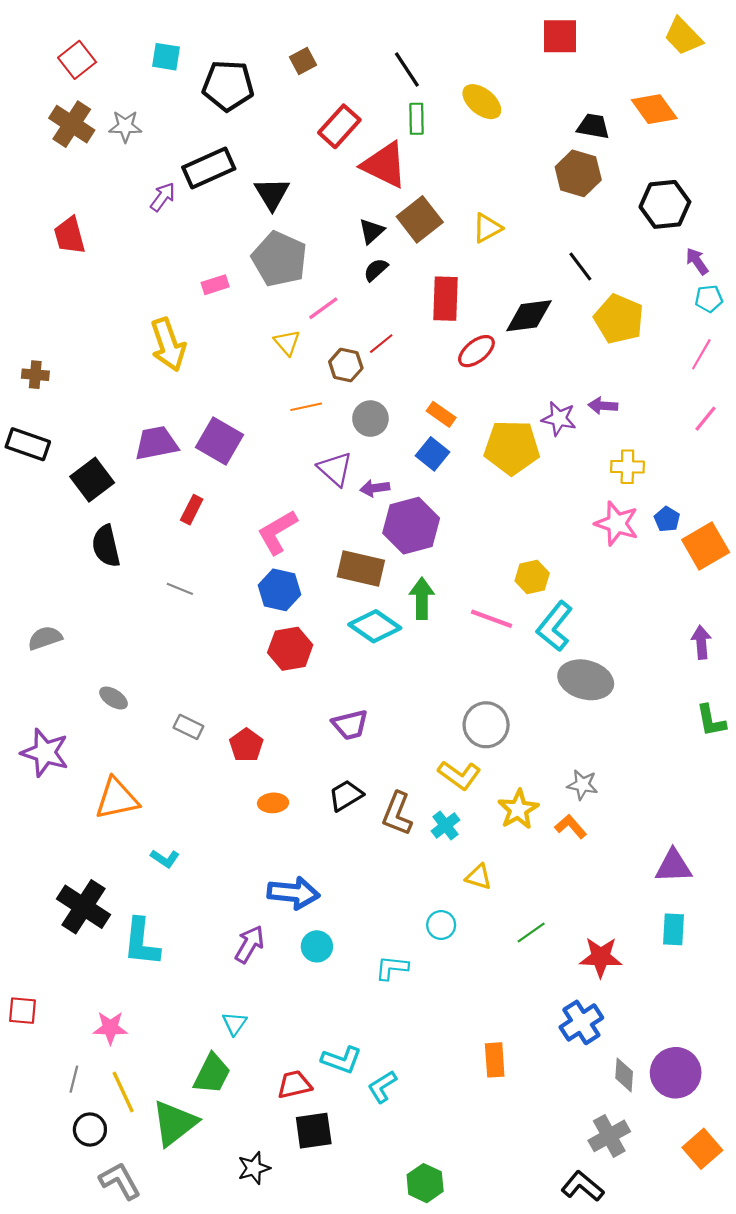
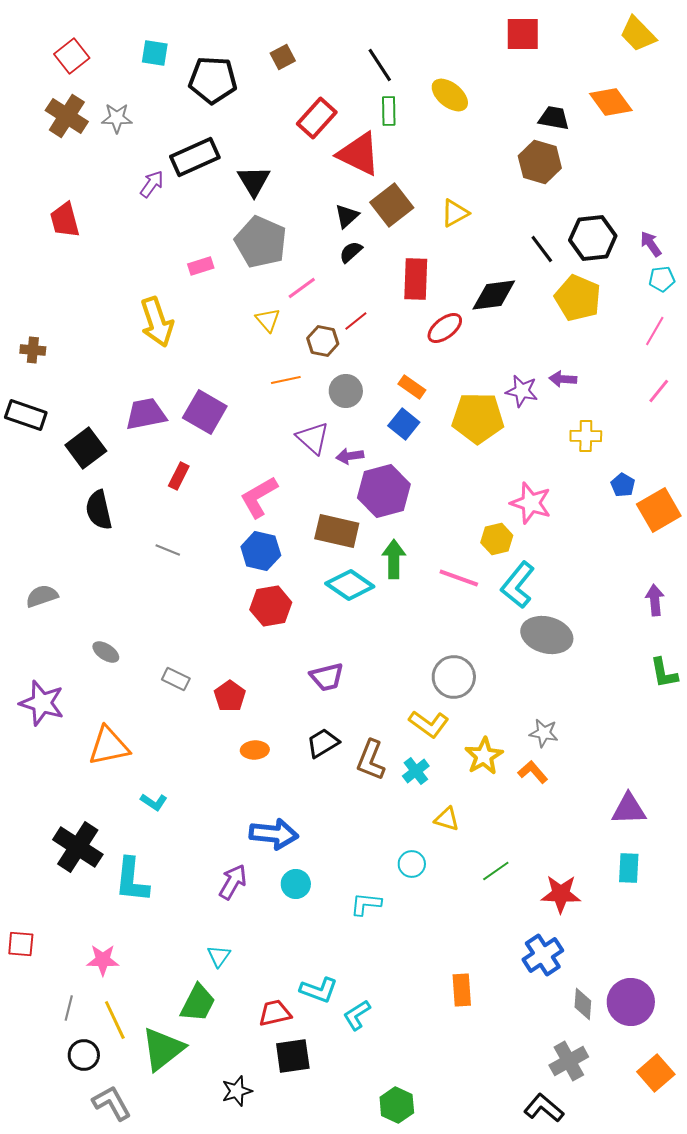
black hexagon: (665, 204) -> (593, 238), moved
pink star: (617, 523) -> (531, 503), moved

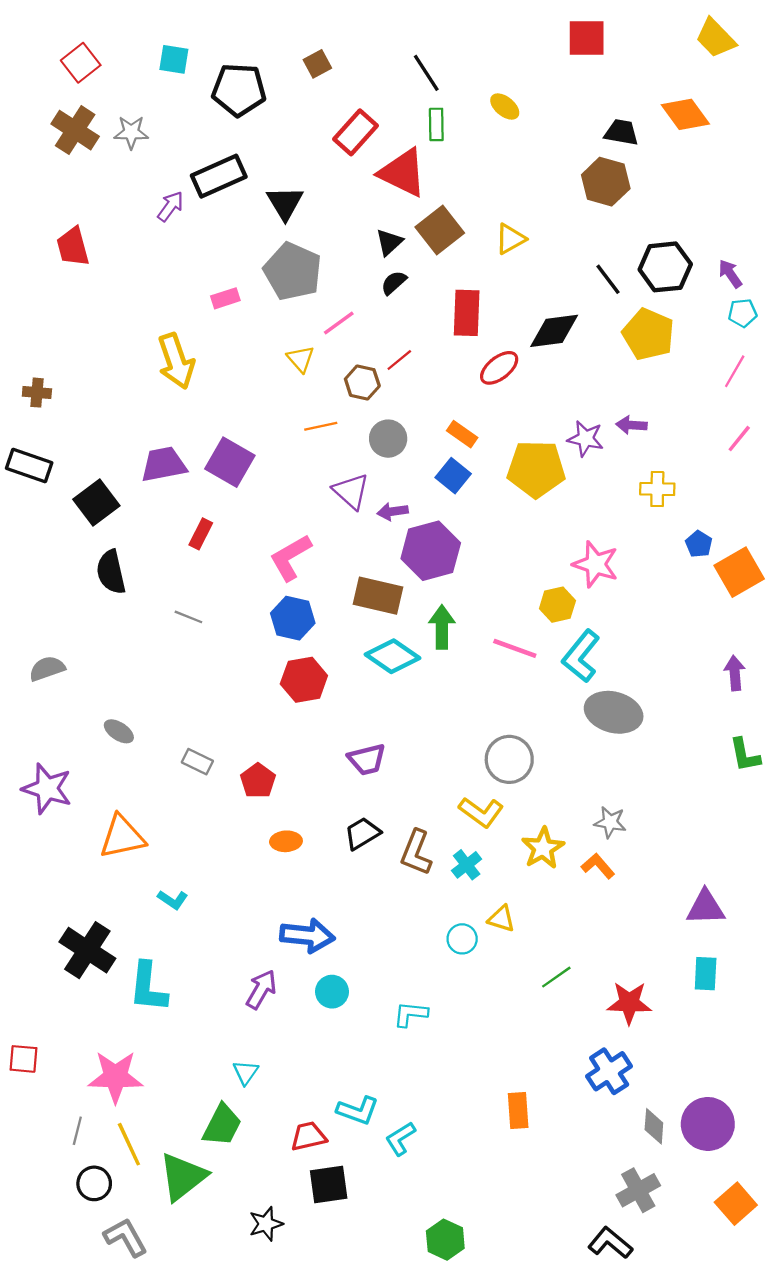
yellow ellipse: (450, 95) -> (505, 107), size x0.7
cyan circle: (412, 864) -> (462, 939), moved
pink star: (103, 960) -> (115, 1077), size x1.5

